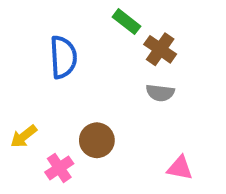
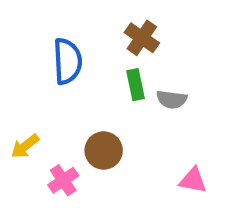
green rectangle: (127, 22) -> (136, 85), moved, turned 40
brown cross: (160, 49) -> (142, 38), moved

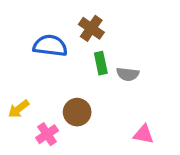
brown cross: (142, 38) -> (91, 28), moved
blue semicircle: (67, 61) -> (50, 46), turned -80

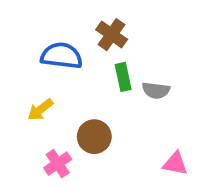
yellow arrow: (19, 109) -> (40, 110), moved

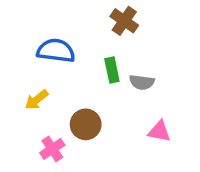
brown cross: (112, 35) -> (124, 21), moved
pink triangle: (175, 164) -> (159, 131), moved

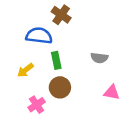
brown cross: (124, 21) -> (61, 15), moved
green rectangle: (112, 70) -> (56, 60), moved

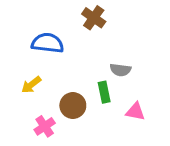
brown cross: (61, 15) -> (94, 18), moved
green rectangle: (56, 60) -> (104, 92), moved

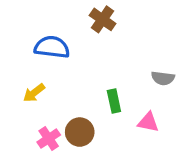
gray semicircle: (120, 70) -> (163, 78), moved
brown circle: (73, 106) -> (80, 132), moved

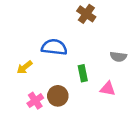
brown cross: (103, 19) -> (86, 14), moved
blue semicircle: (52, 47) -> (54, 47), moved

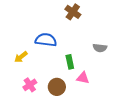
pink triangle: (108, 89) -> (83, 78), moved
brown circle: (58, 96) -> (57, 87), moved

